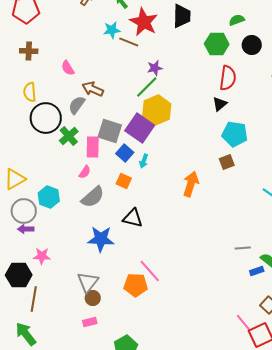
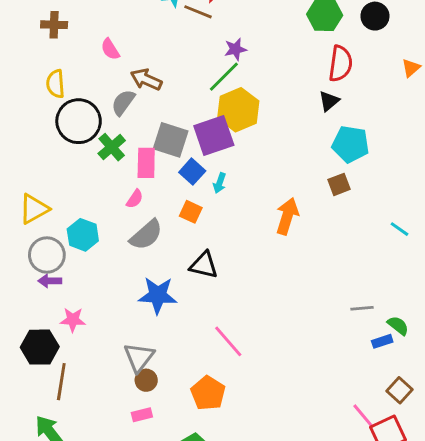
purple square: (140, 128) -> (214, 136), turned 36
orange pentagon: (136, 285) -> (208, 393), moved, turned 30

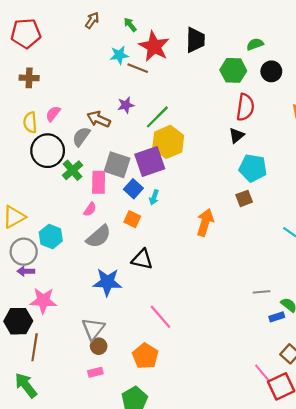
pink semicircle: (110, 49) -> (53, 114), moved, turned 70
purple star: (235, 49) -> (126, 105), moved
pink star: (73, 320) -> (43, 301), size x1.4

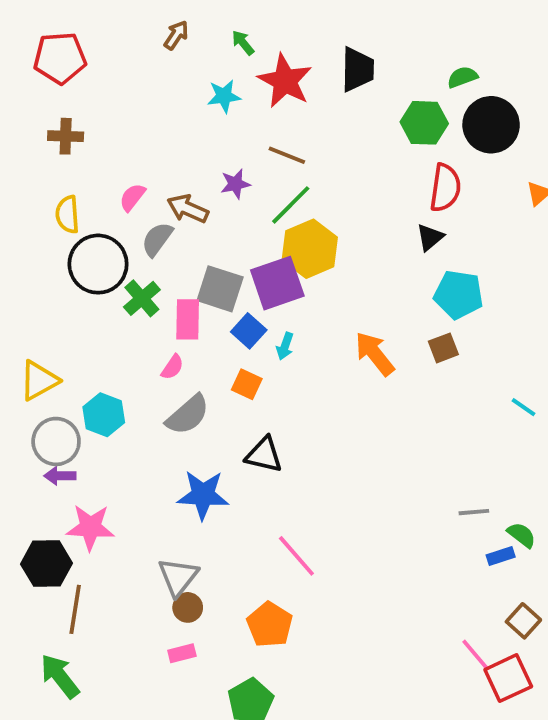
brown line: (138, 68) -> (287, 155), moved
black circle: (271, 71) -> (491, 125), size x1.5
pink semicircle: (53, 114) -> (132, 197), moved
orange arrow: (205, 222) -> (375, 354), moved, turned -56

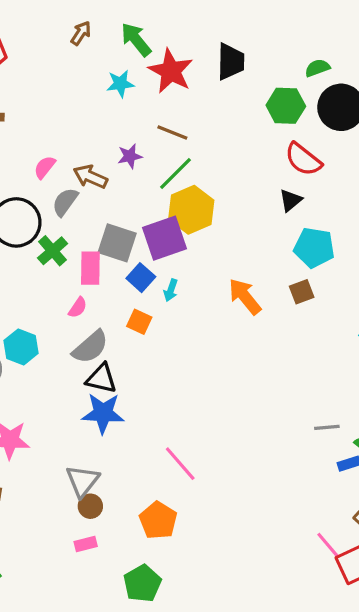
green arrow: (243, 43) -> (136, 40), size x1.6
red semicircle: (445, 188) -> (303, 159), turned 120
black triangle: (264, 455) -> (101, 378), moved

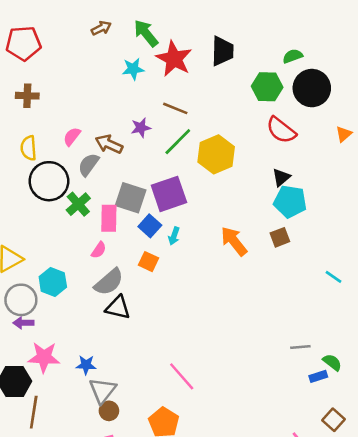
brown arrow: (81, 33) -> (101, 28), turned 30
black triangle: (291, 200) -> (281, 177), moved
yellow hexagon: (191, 210) -> (216, 154), moved
blue star: (103, 413) -> (86, 365), moved, size x0.6

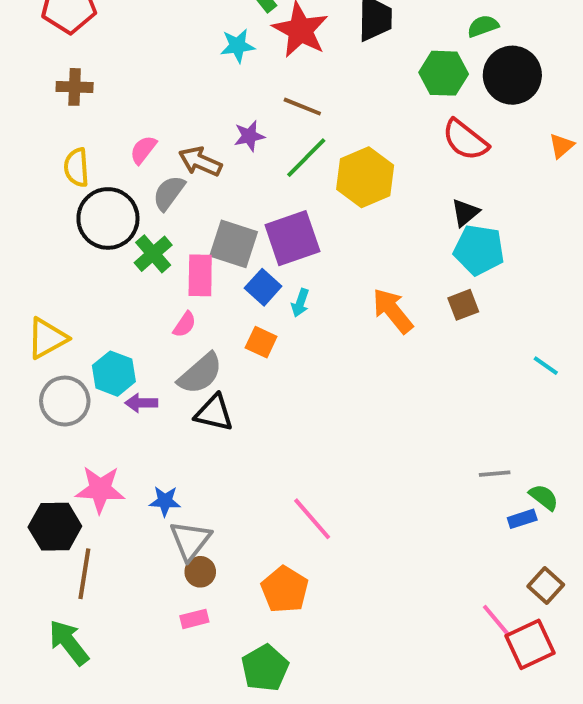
purple arrow: (23, 323) -> (141, 403), moved

